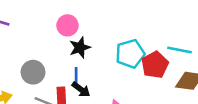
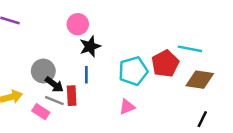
cyan pentagon: (130, 54) -> (133, 71), moved
black arrow: (81, 89) -> (54, 85), moved

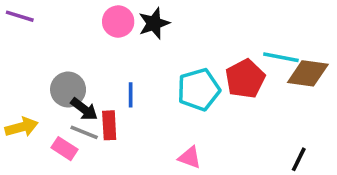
black star: (90, 46) -> (154, 23), moved
brown diamond: (200, 80) -> (308, 73), moved
pink triangle: (127, 107) -> (190, 157), moved, turned 42

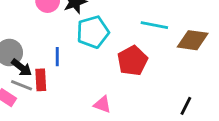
cyan line: (281, 57) -> (154, 25), moved
red pentagon: (245, 79) -> (132, 61), moved
cyan pentagon: (199, 90) -> (93, 32), moved

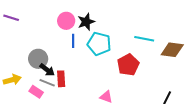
cyan pentagon: (93, 32) -> (99, 44), turned 30
blue line: (57, 57) -> (73, 41), moved

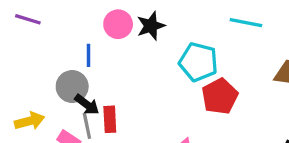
cyan line: (144, 39) -> (246, 23), moved
blue line: (73, 41) -> (89, 55), moved
cyan pentagon: (99, 44) -> (198, 62), moved
gray line: (47, 83) -> (87, 126), turned 56

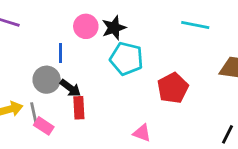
cyan pentagon: (198, 62) -> (127, 59), moved
black arrow: (87, 105) -> (70, 88), moved
gray line: (87, 126) -> (34, 113), moved

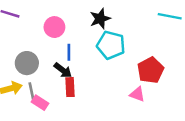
pink circle: (86, 26) -> (54, 27), moved
blue line: (61, 53) -> (69, 52), moved
gray circle: (47, 80) -> (27, 63), moved
pink triangle: (142, 133) -> (137, 94), moved

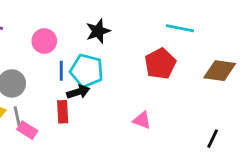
cyan pentagon: (111, 45) -> (87, 71), moved
black arrow: (63, 70) -> (78, 92), moved, turned -54
red pentagon: (151, 70) -> (160, 64), moved

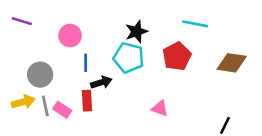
black star: (98, 31) -> (136, 32), moved
cyan pentagon: (87, 71) -> (129, 58), moved
pink rectangle: (27, 130) -> (62, 110), moved

